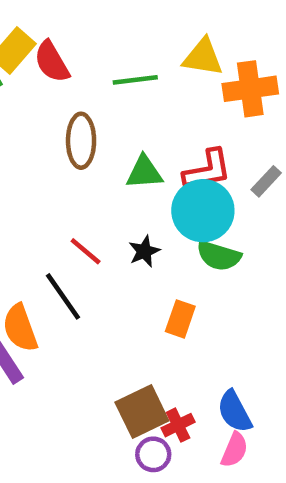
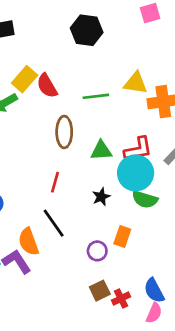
red line: (86, 251) -> (55, 182), moved, turned 66
brown square: (142, 412) -> (100, 291), size x0.7
purple circle: (153, 454) -> (97, 251), moved

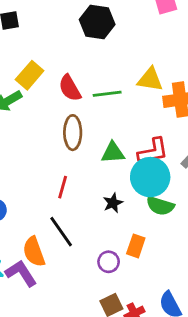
red semicircle: (47, 86) -> (70, 88), moved

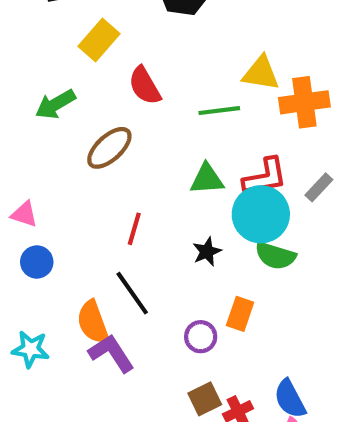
yellow rectangle: (30, 75) -> (99, 40), moved
green line: (107, 94) -> (219, 111), moved
brown ellipse: (73, 133) -> (109, 148), moved, turned 48
purple L-shape: (21, 273) -> (111, 353), moved

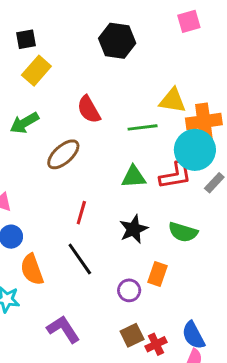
yellow rectangle: (99, 40) -> (36, 71), moved
cyan circle: (261, 214) -> (195, 150), moved
black star: (207, 252) -> (134, 229), size x1.4
orange semicircle: (93, 322) -> (32, 269), moved
purple L-shape: (111, 353) -> (63, 329), moved

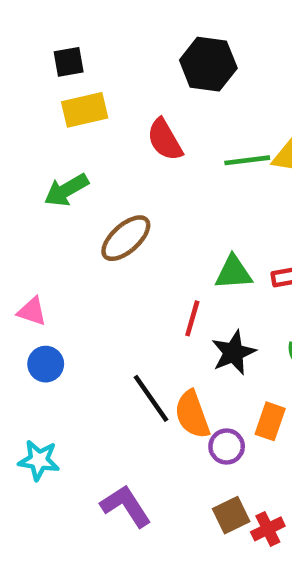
yellow rectangle: (36, 71) -> (85, 110), turned 36
red semicircle: (89, 110) -> (165, 140), moved
green line: (143, 127) -> (247, 160), moved
red line: (81, 213) -> (192, 318), moved
orange semicircle: (32, 269) -> (192, 414), moved

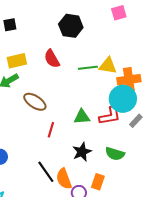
yellow rectangle: (85, 110) -> (17, 61), moved
brown ellipse: (126, 238) -> (35, 102), turned 75
red line: (192, 318) -> (51, 130), moved

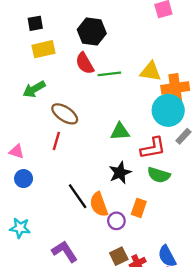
black hexagon: (71, 26) -> (92, 32), moved
yellow rectangle: (17, 61) -> (44, 49), moved
green line: (88, 68) -> (109, 74), moved
red L-shape: (110, 116) -> (153, 148), moved
red line: (51, 130) -> (56, 141), moved

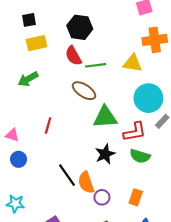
orange cross: (175, 88) -> (155, 40), moved
brown ellipse: (65, 114) -> (84, 91), moved
green triangle: (120, 132) -> (105, 117), size x1.4
orange rectangle: (139, 208) -> (136, 197), moved

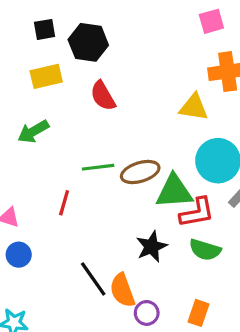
black square: (29, 20) -> (45, 29), moved
black hexagon: (80, 27) -> (88, 42), moved
green line: (96, 65) -> (98, 167), moved
brown ellipse: (84, 91) -> (140, 172), moved, turned -50
green triangle: (105, 117) -> (174, 191), moved

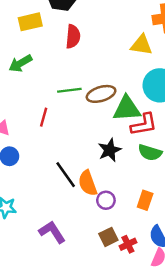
red semicircle: (103, 96) -> (73, 36), turned -145

